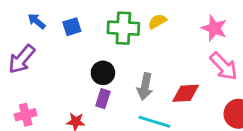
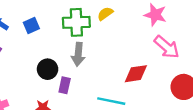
black circle: (103, 73) -> (48, 69), moved
gray arrow: (145, 86) -> (78, 54), moved

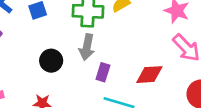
purple rectangle: (65, 85) -> (103, 72), moved

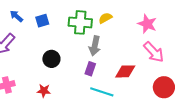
gray arrow: (87, 47) -> (95, 46), moved

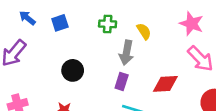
yellow semicircle: (105, 18) -> (144, 31), moved, turned 88
green cross: (80, 22) -> (108, 24), size x0.6

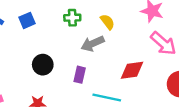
gray arrow: (126, 53) -> (93, 44), turned 60
purple rectangle: (122, 82) -> (80, 75), moved

